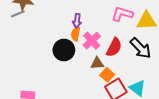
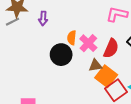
purple arrow: (77, 21) -> (43, 18), moved
orange square: (107, 75) -> (106, 76), size x1.5

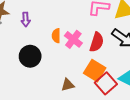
black circle: (61, 55) -> (30, 56), moved
brown triangle: (95, 65) -> (68, 85), moved

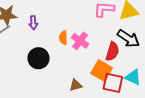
red semicircle: (97, 42) -> (112, 51), moved
red square: (106, 83) -> (113, 83), turned -35

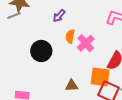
purple arrow: (33, 23) -> (59, 16), moved, turned 32
orange square: (102, 71) -> (100, 77), turned -35

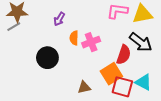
pink cross: (86, 43) -> (91, 42), turned 30
orange square: (100, 77) -> (111, 74), turned -30

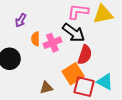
black arrow: (141, 42) -> (74, 33), moved

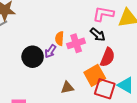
purple arrow: (21, 20) -> (50, 51), moved
black arrow: (74, 33) -> (98, 35), size x0.7

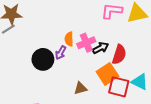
black arrow: (98, 35) -> (101, 48), moved, turned -63

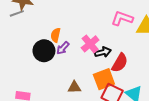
orange semicircle: (69, 39) -> (56, 35), moved
pink cross: (86, 43) -> (90, 44), turned -30

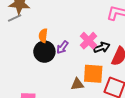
orange semicircle: (56, 35) -> (43, 36), moved
orange square: (104, 79) -> (93, 74), moved, turned 30

